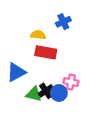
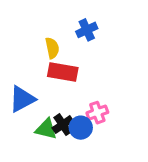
yellow semicircle: (38, 35) -> (52, 48), turned 72
pink cross: (71, 82) -> (97, 113), turned -32

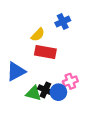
yellow semicircle: (52, 48) -> (38, 35), turned 56
black cross: (63, 125) -> (45, 90), turned -32

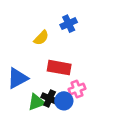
red rectangle: (45, 52) -> (59, 68), moved
green triangle: (33, 93) -> (36, 102), turned -35

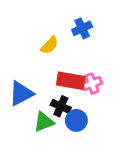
pink cross: (77, 89) -> (92, 84), moved
black cross: (50, 99) -> (61, 106), moved

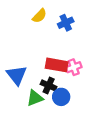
yellow semicircle: (49, 45) -> (39, 16), moved
blue triangle: (21, 94) -> (17, 75), turned -40

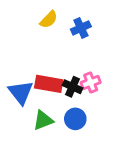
red rectangle: (57, 65) -> (49, 84), moved
black cross: (49, 85) -> (72, 87), moved

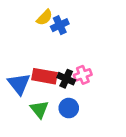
blue cross: (81, 28) -> (60, 25), moved
green triangle: (43, 120) -> (39, 109), turned -48

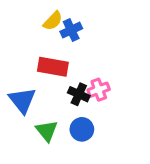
red rectangle: (45, 76) -> (53, 67), moved

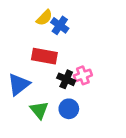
blue cross: (71, 30) -> (60, 25), turned -30
blue triangle: (22, 100) -> (19, 84), turned 30

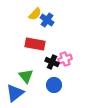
blue triangle: (19, 84) -> (15, 93), moved
green triangle: (39, 110) -> (26, 76), moved

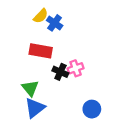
blue circle: (54, 85) -> (92, 109), moved
blue triangle: (15, 93) -> (35, 108), moved

